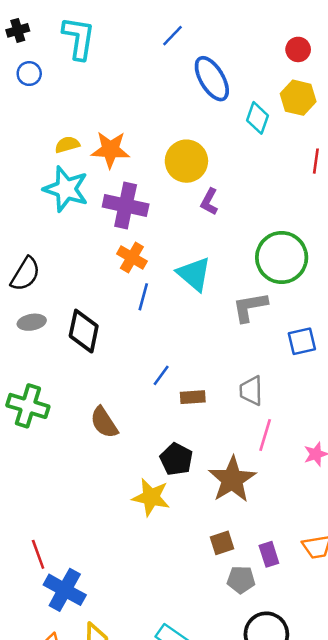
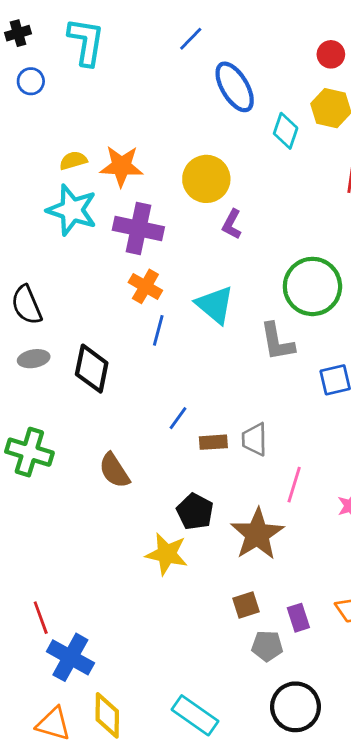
black semicircle: (25, 274) -> (27, 305), turned 126
gray L-shape: (250, 307) -> (277, 342), turned -90
gray trapezoid: (251, 391) -> (254, 439), moved

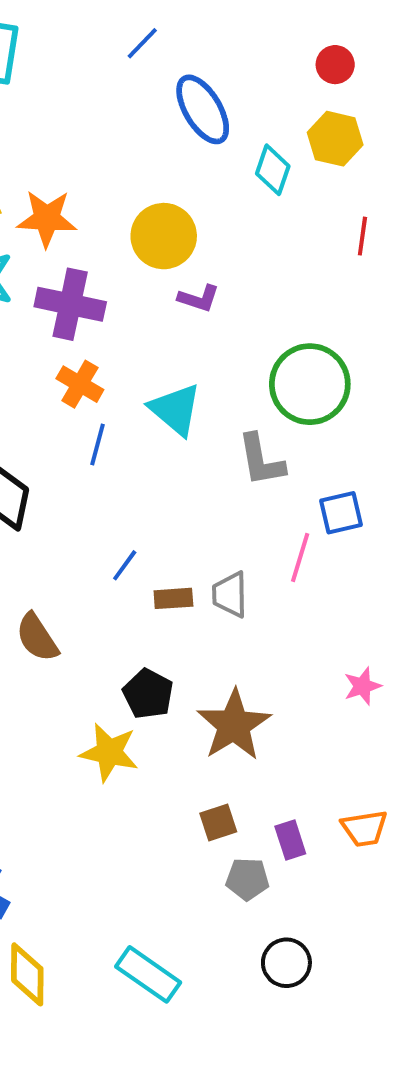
purple L-shape: (232, 224) -> (199, 298), turned -100
pink line: (294, 485) -> (300, 558), moved
black circle: (295, 707) -> (286, 963), size x0.7

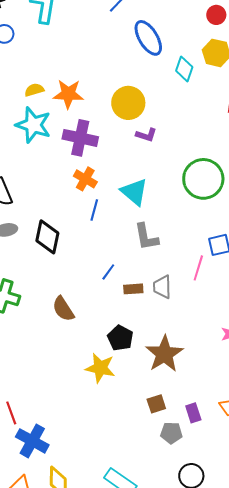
gray L-shape: (261, 460) -> (146, 237), moved

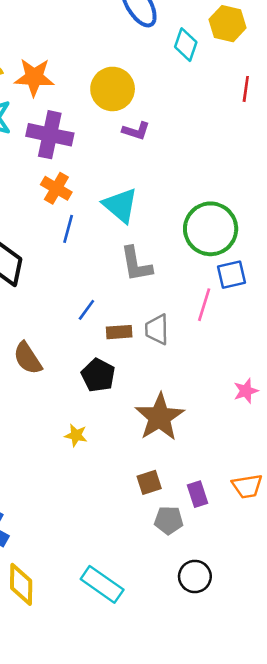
green circle: (203, 179) -> (211, 229), moved
black pentagon: (120, 338) -> (98, 375), moved
yellow star: (100, 368) -> (76, 435), size x0.6

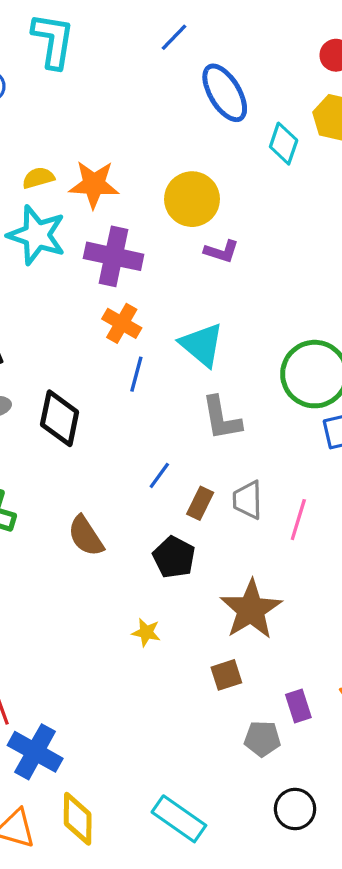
pink line: (204, 305) -> (298, 520), moved
brown rectangle: (119, 332) -> (200, 503), turned -60
brown square: (149, 482) -> (226, 675), moved

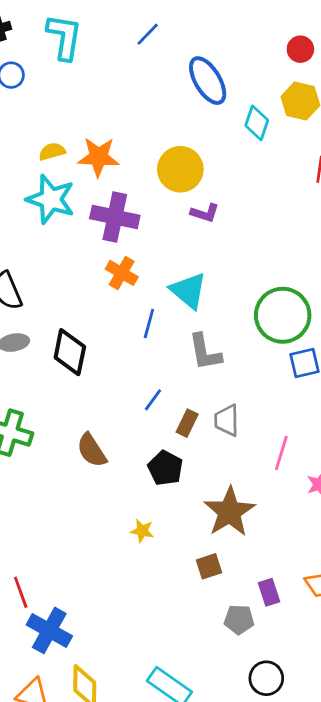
blue line: (174, 37) -> (148, 34), moved
blue line: (136, 374) -> (149, 323), moved
pink line: (298, 520) -> (281, 453), moved

